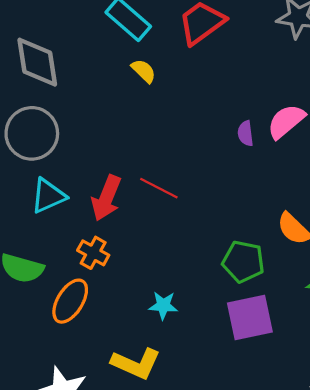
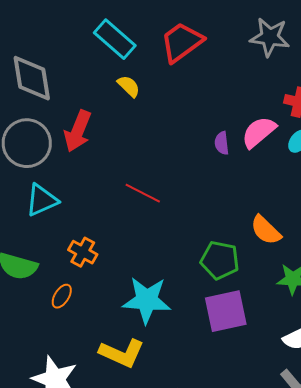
red arrow: (106, 198) -> (78, 131), moved
orange ellipse: (70, 301) -> (62, 296), size x0.6
cyan star: (163, 305) -> (147, 300), size x1.8

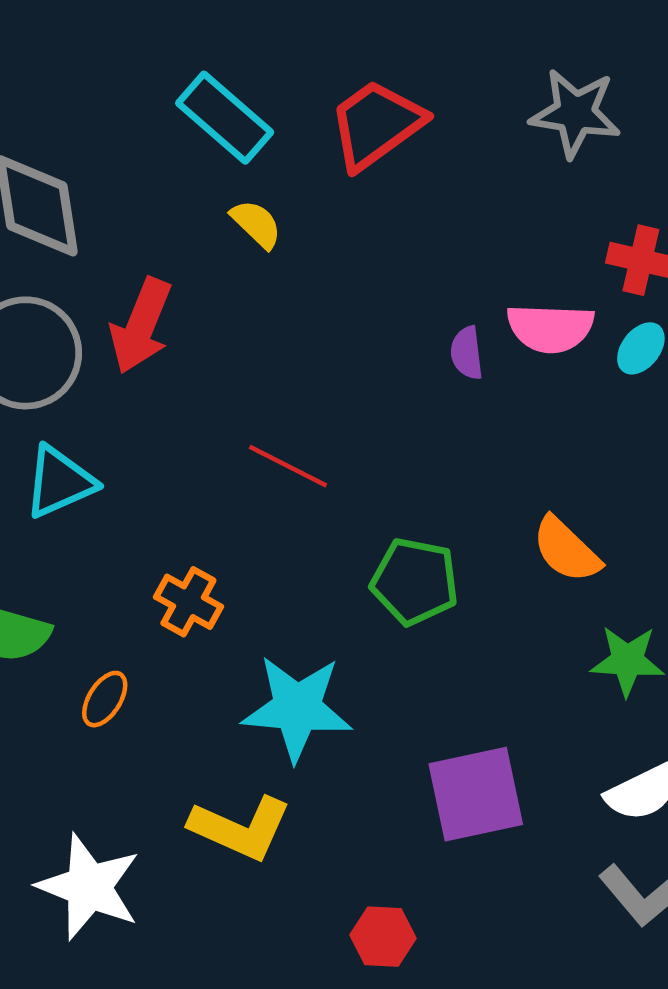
pink semicircle: (259, 132) -> (550, 328), turned -138
orange cross: (83, 252) -> (188, 602), moved
green pentagon: (220, 260) -> (415, 581), moved
purple square: (226, 311) -> (476, 794), moved

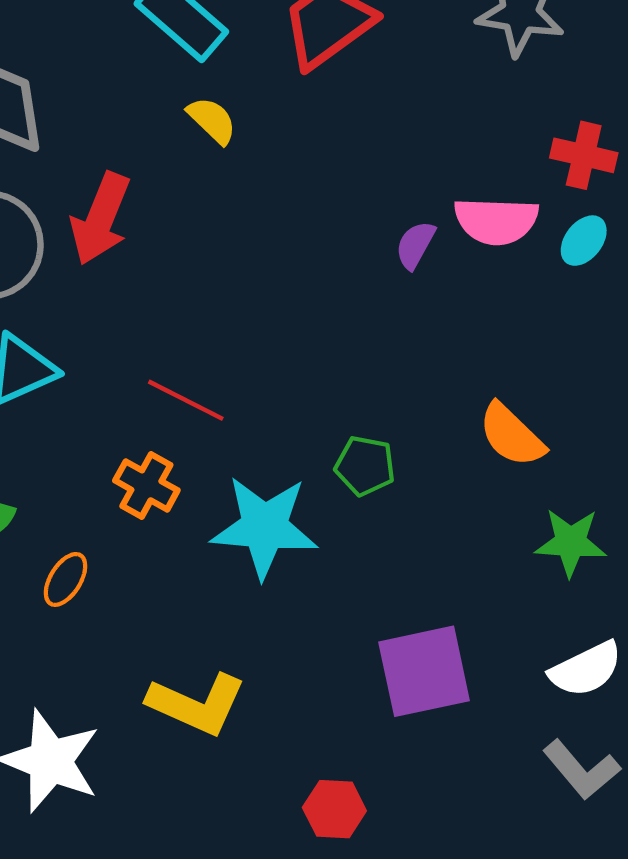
purple semicircle: (467, 353) -> (415, 245), turned 36
red line: (288, 466) -> (186, 400), moved
green pentagon: (415, 581) -> (365, 466), size x0.7
cyan star: (297, 708) -> (264, 527), moved

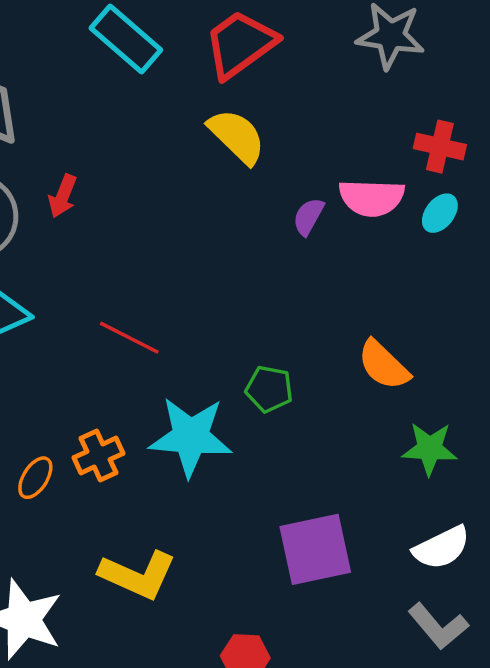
yellow semicircle: (212, 120) -> (237, 136), moved, size x1.5
red arrow: (100, 219) -> (63, 196), size x0.6
orange cross: (146, 485) -> (98, 455), moved, turned 36

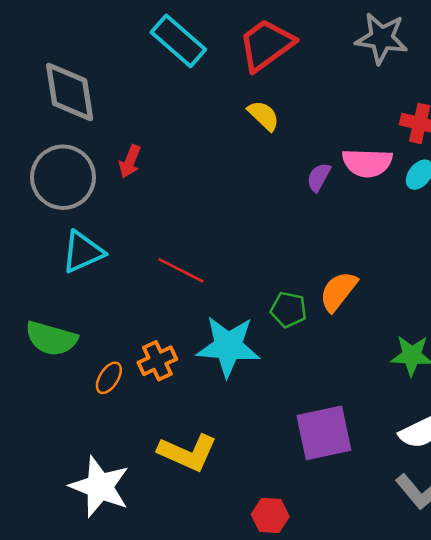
yellow semicircle: (237, 136) -> (264, 116), size x0.7
orange semicircle: (384, 365) -> (338, 291), moved, turned 84

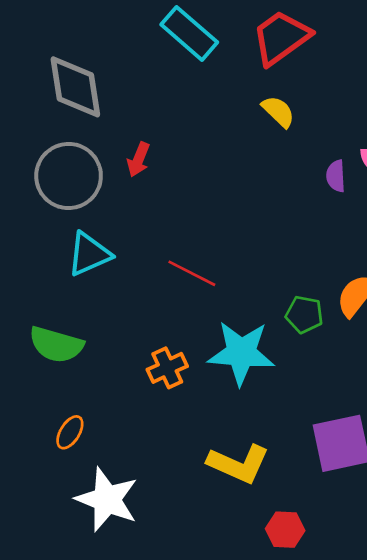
purple semicircle: (319, 177) -> (336, 176), turned -32
orange ellipse: (109, 378) -> (70, 432), moved
yellow L-shape: (188, 453) -> (239, 464), moved

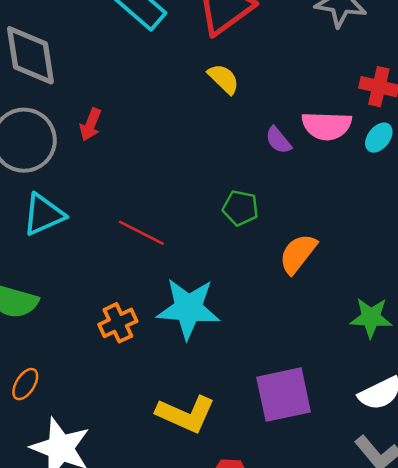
purple semicircle: (336, 176) -> (278, 140), turned -36
green pentagon: (304, 314) -> (241, 208), moved

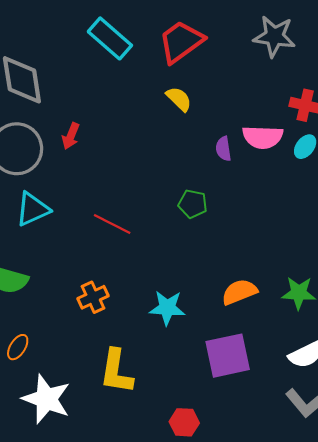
purple semicircle: (278, 140) -> (223, 149), turned 30
orange semicircle: (298, 254) -> (239, 292), moved, turned 30
cyan star: (188, 308) -> (167, 308), moved, size x0.7
yellow L-shape: (186, 414) -> (116, 371), moved, turned 75

